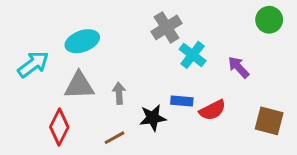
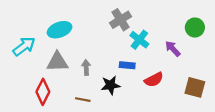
green circle: (269, 20) -> (195, 27), moved
blue rectangle: (182, 101) -> (127, 65), moved
brown line: (114, 138) -> (83, 100), turned 40

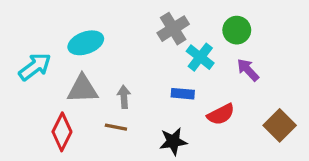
green circle: (195, 27) -> (237, 30), moved
black star: (111, 85) -> (173, 141), moved
brown square: (195, 87) -> (280, 125), turned 30
brown line: (83, 100) -> (116, 127), moved

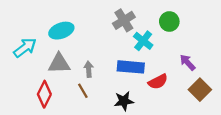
purple arrow: (248, 70) -> (187, 62), moved
blue rectangle: (183, 94) -> (131, 67), size x1.6
brown line: (116, 127) -> (83, 91), turned 49

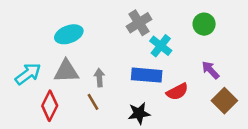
green circle: (169, 21) -> (204, 24), moved
cyan arrow: (25, 48) -> (28, 74), moved

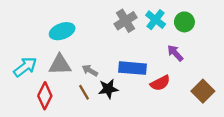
cyan cross: (161, 46) -> (156, 20), moved
purple arrow: (210, 70) -> (175, 53), moved
gray arrow: (99, 78) -> (90, 70), turned -56
black star: (139, 113) -> (108, 89), moved

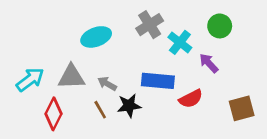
cyan cross: (156, 20) -> (180, 42), moved
cyan ellipse: (62, 31) -> (96, 37), moved
brown square: (203, 91) -> (242, 108), turned 30

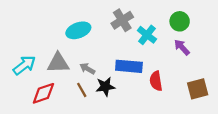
purple arrow: (209, 63) -> (182, 47), moved
red semicircle: (191, 99) -> (156, 81), turned 108
red diamond: (54, 114) -> (43, 93), turned 45

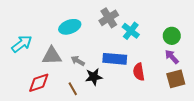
green circle: (180, 21) -> (172, 36), moved
purple arrow: (182, 47) -> (172, 57), moved
cyan arrow: (24, 65) -> (22, 44), moved
brown line: (82, 90) -> (73, 89), moved

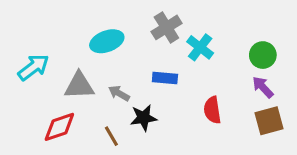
blue rectangle: (115, 59) -> (165, 78), moved, size x0.7

